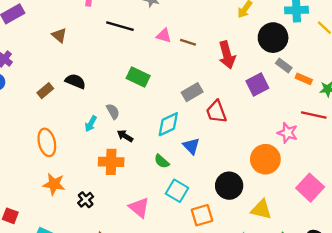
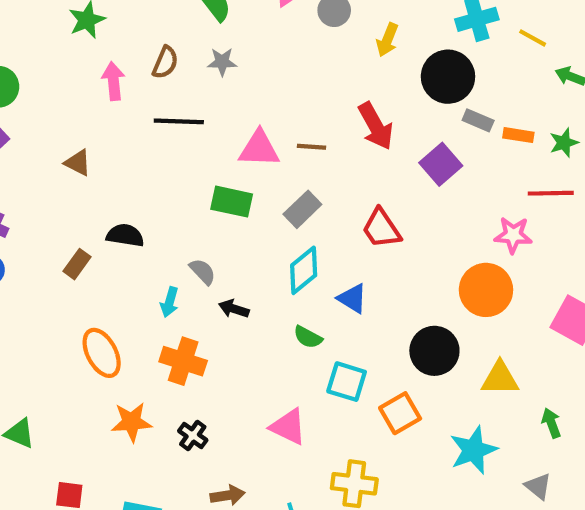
pink triangle: (164, 36) -> (259, 149), moved, size x1.5
brown line: (188, 42) -> (311, 147), moved
gray rectangle: (192, 92) -> (302, 209), moved
orange cross: (111, 162) -> (183, 361), moved, turned 30

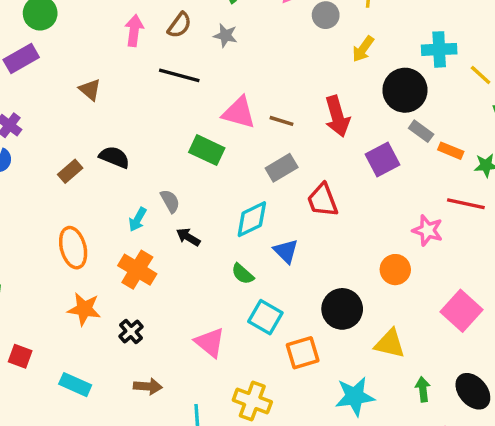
gray rectangle: (302, 209) -> (282, 168), moved
orange circle: (486, 290) -> (395, 270), size x0.7

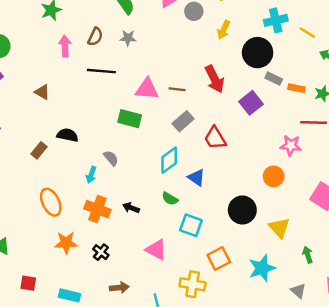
black arrow: (188, 237) -> (131, 208), moved
yellow triangle: (390, 344) -> (279, 228), turned 45
orange square: (303, 353) -> (219, 258), moved

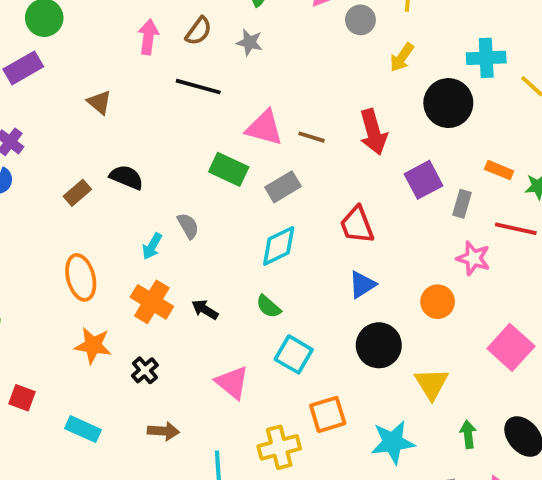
gray rectangle: (274, 79) -> (462, 204), moved, turned 70
gray rectangle: (183, 121) -> (283, 187), moved
blue triangle: (196, 178) -> (362, 285), moved, turned 42
yellow cross: (193, 284) -> (279, 447), turned -35

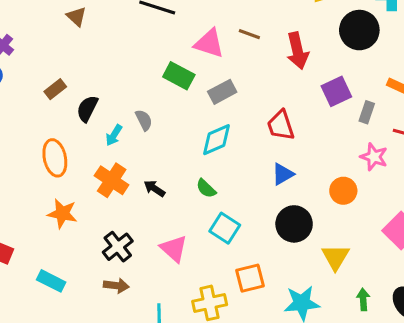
brown line: (312, 137) -> (249, 34), moved
black semicircle: (126, 177) -> (87, 109), moved, turned -88
black cross: (145, 370) -> (118, 247), moved, size x1.4

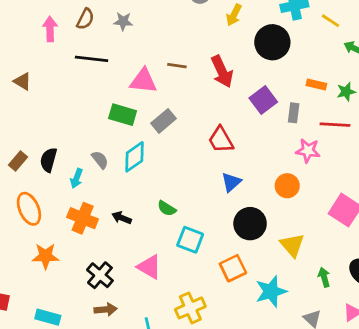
brown rectangle: (55, 89) -> (18, 161), moved
cyan diamond: (217, 140) -> (135, 157), moved
orange square: (250, 278) -> (233, 268), moved

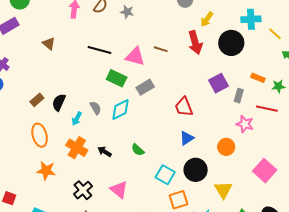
black line: (91, 59) -> (99, 50), moved
red arrow: (222, 72) -> (195, 43), moved
cyan square: (190, 240) -> (165, 175), moved

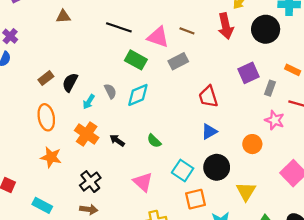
brown triangle: (49, 44) -> (63, 16), turned -48
gray rectangle: (145, 87) -> (178, 61), moved
pink triangle: (119, 190) -> (143, 182), moved

